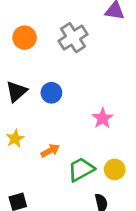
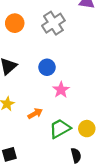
blue circle: (51, 93) -> (47, 67), moved
pink star: (103, 118) -> (61, 90), moved

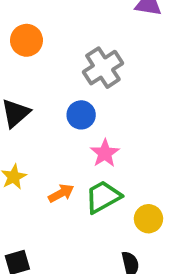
gray cross: (53, 23) -> (103, 68), moved
green trapezoid: (60, 129) -> (103, 197), moved

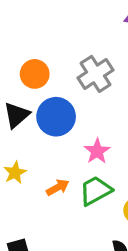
orange circle: (26, 40) -> (35, 74), moved
blue circle: (81, 115) -> (56, 117), moved, size x1.5

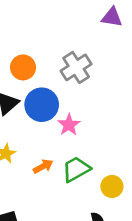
pink star: (97, 151) -> (69, 125), moved

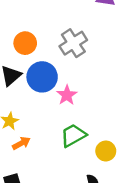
orange arrow: (43, 166) -> (21, 143), moved

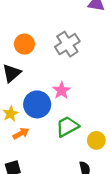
blue circle: (42, 77) -> (37, 104), moved

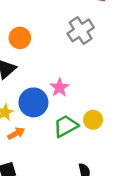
gray cross: (67, 44) -> (81, 30), moved
yellow circle: (96, 140) -> (93, 120), moved

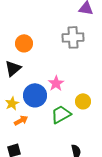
gray cross: (81, 30) -> (73, 37), turned 30
yellow circle: (93, 120) -> (83, 101), moved

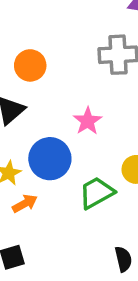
pink star: (56, 83) -> (88, 121), moved

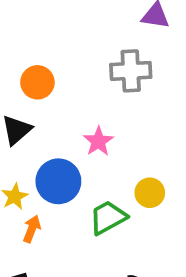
orange arrow: (25, 204) -> (32, 229), turned -40

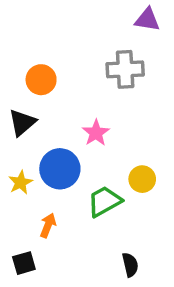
orange arrow: (32, 229) -> (48, 225), moved

